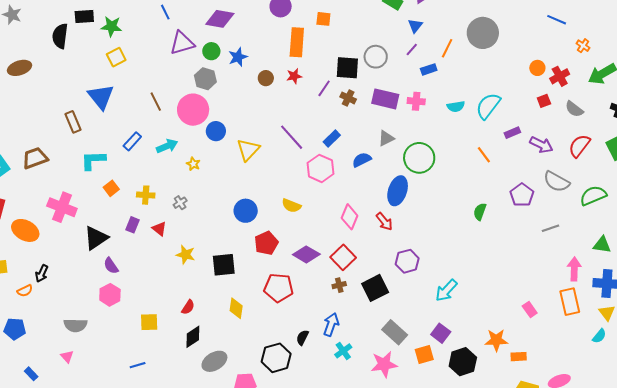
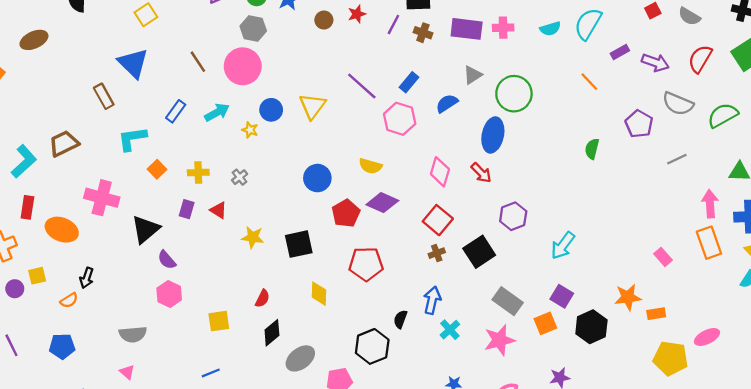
blue circle: (216, 131) -> (271, 110), moved
purple diamond: (306, 254) -> (382, 203), moved

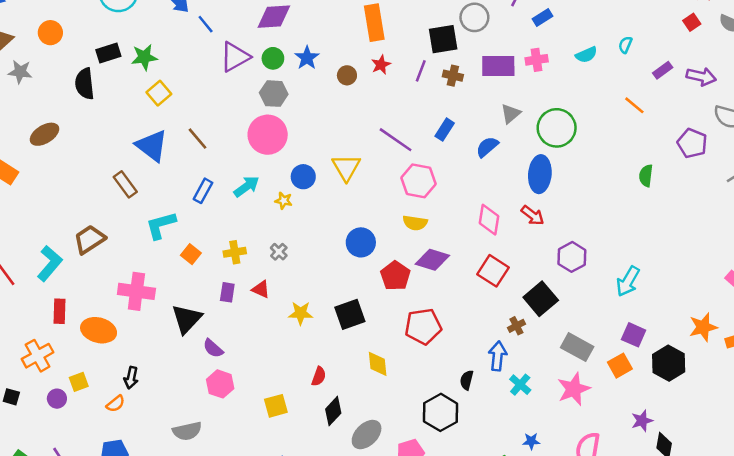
cyan semicircle: (588, 24) -> (625, 45), size x0.5
brown line: (198, 62) -> (198, 139), moved
pink hexagon: (400, 119) -> (418, 181), moved
brown cross: (437, 253) -> (516, 326), moved

